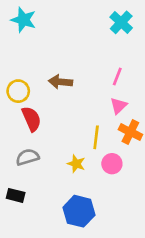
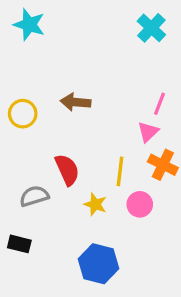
pink line: (117, 77) -> (160, 104), moved
red semicircle: (31, 119) -> (67, 170), moved

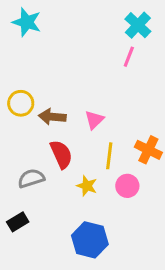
brown arrow: (75, 102) -> (52, 117), moved
pink line: (160, 104) -> (129, 57), moved
pink triangle: (148, 132) -> (94, 120), moved
black rectangle: (19, 244) -> (18, 222), turned -45

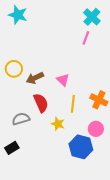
brown arrow: (52, 117) -> (35, 78), turned -30
pink triangle: (94, 120) -> (63, 80), turned -32
pink circle: (127, 186) -> (96, 129), moved
blue hexagon: (90, 240) -> (81, 147), moved

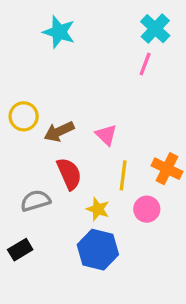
cyan star: (18, 15) -> (59, 32), moved
pink circle: (96, 129) -> (147, 209), moved
blue hexagon: (81, 147) -> (98, 250), moved

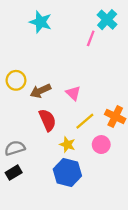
pink line: (145, 64) -> (91, 38), moved
yellow line: (123, 175) -> (85, 121), turned 42
gray semicircle: (35, 201) -> (15, 148), moved

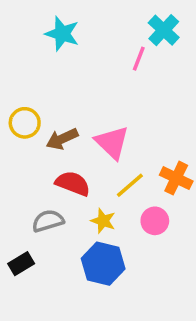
pink triangle: (73, 93) -> (112, 142), size x1.5
red semicircle: (48, 120) -> (73, 183), turned -45
gray semicircle: (15, 148) -> (48, 221), moved

